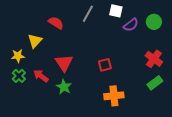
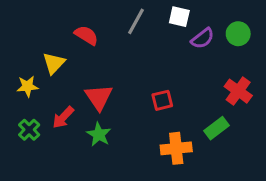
green cross: (19, 76) -> (29, 130), moved
red arrow: (41, 76) -> (63, 117), turned -84
green rectangle: (155, 83) -> (216, 128), moved

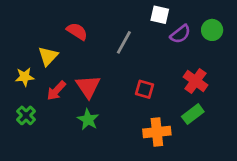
gray line: (136, 21) -> (124, 42), moved
red cross: (238, 91) -> (196, 81), moved
red square: (162, 100) -> (145, 89), turned 30
red arrow: (63, 117) -> (56, 91), moved

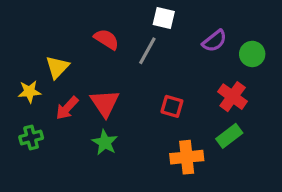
white square: (160, 15) -> (164, 18), moved
green circle: (212, 30) -> (252, 54), moved
red semicircle: (77, 31) -> (106, 39), moved
green cross: (26, 115) -> (31, 137), turned 30

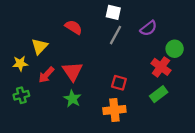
gray line: (147, 51) -> (116, 35), moved
green circle: (252, 54) -> (175, 49), moved
red square: (172, 106) -> (119, 83), moved
orange cross: (187, 157) -> (114, 110), moved

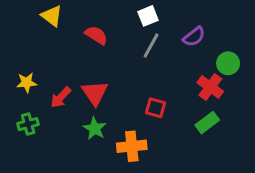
white square: (113, 12) -> (148, 16), turned -35
yellow triangle: (39, 46) -> (52, 16), moved, turned -36
orange cross: (114, 110) -> (132, 146), moved

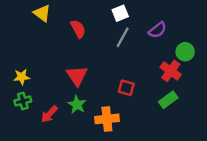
red semicircle: (96, 35) -> (78, 29), turned 30
yellow star: (27, 83) -> (22, 77), moved
red arrow: (61, 97) -> (49, 114), moved

